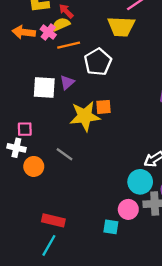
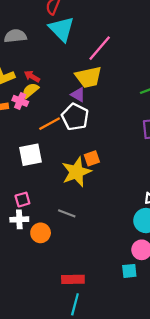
orange line: (69, 45) -> (50, 124), moved
purple triangle: (67, 82) -> (78, 95), moved, turned -35

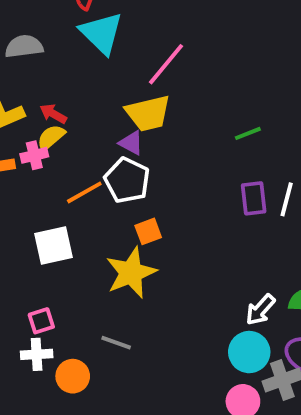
pink cross: (20, 101) -> (34, 155), turned -35
orange square: (92, 158) -> (148, 231), moved

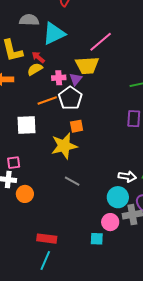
cyan triangle: (101, 33) -> (54, 34), moved, turned 40
purple triangle: (131, 143) -> (76, 79), turned 32
pink cross: (34, 155) -> (59, 78), moved
white arrow: (260, 310) -> (127, 176), turned -132
gray line: (116, 343) -> (72, 181), moved

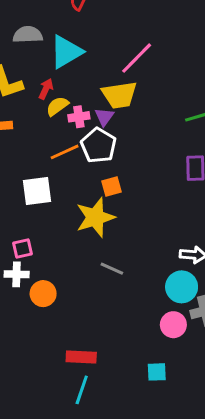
red arrow: (38, 57) -> (46, 89), turned 80
yellow semicircle: (35, 69) -> (57, 106), moved
cyan square: (97, 239) -> (157, 372), moved

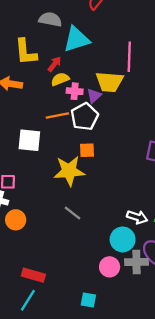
pink line: (137, 58) -> (129, 57), turned -56

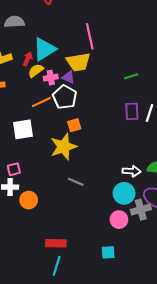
cyan triangle: (76, 39) -> (44, 49), moved
purple triangle: (94, 96) -> (68, 77), turned -40

